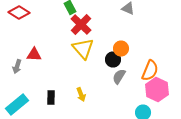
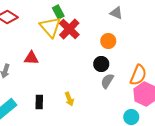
yellow triangle: (83, 48) -> (50, 27), moved
orange circle: (121, 48) -> (108, 41), moved
red triangle: (34, 54) -> (31, 58), moved

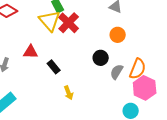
orange circle: (108, 41) -> (118, 35), moved
gray semicircle: (107, 81) -> (117, 72), moved
black rectangle: (39, 102) -> (54, 67), moved, turned -40

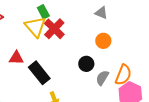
black rectangle: (54, 67) -> (39, 73), size x1.6

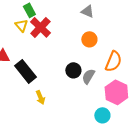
yellow triangle: (35, 27) -> (21, 25), size x0.6
black circle: (86, 64) -> (73, 70), moved
orange semicircle: (123, 75) -> (113, 61), moved

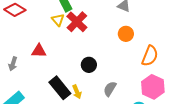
black circle: (73, 70) -> (89, 65), moved
black rectangle: (25, 71) -> (60, 88), moved
gray semicircle: (88, 76) -> (110, 89), moved

